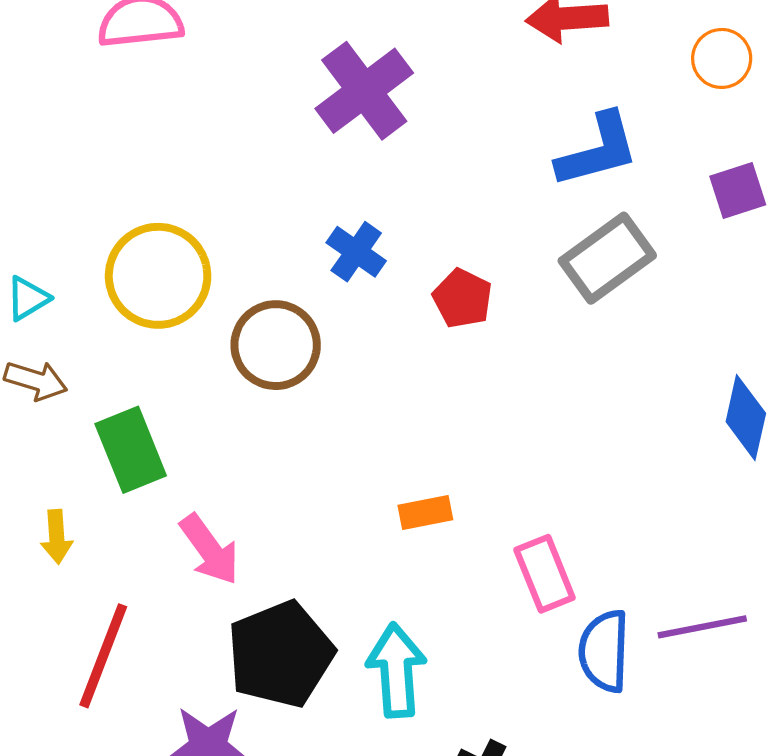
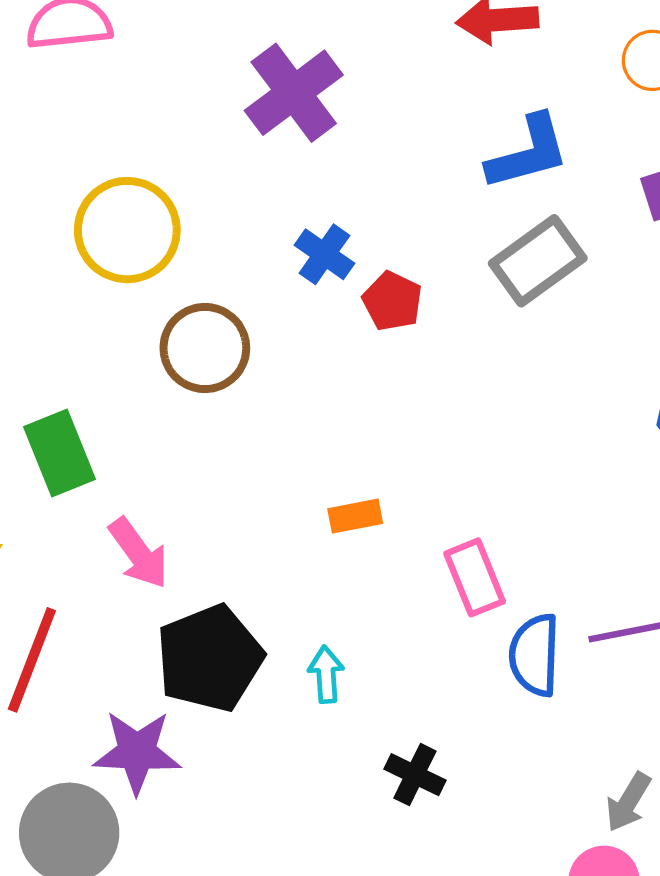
blue cross: (356, 252) -> (324, 254), moved
yellow circle: (158, 276) -> (127, 230), moved
cyan arrow: (396, 670) -> (326, 674), size x0.6

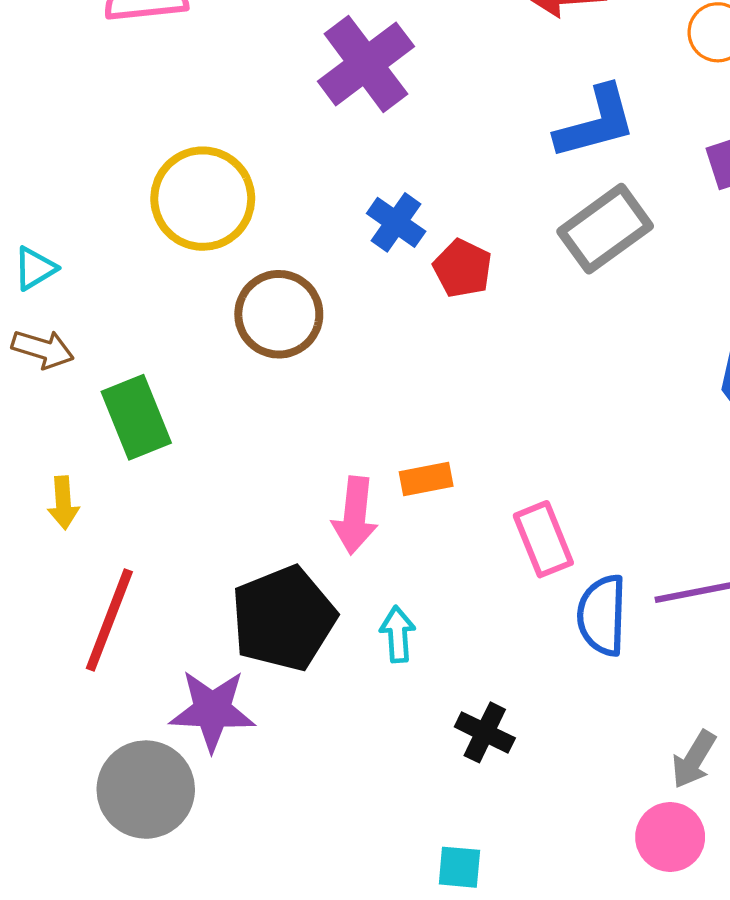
pink arrow: (139, 553) -> (355, 515), moved, turned 42

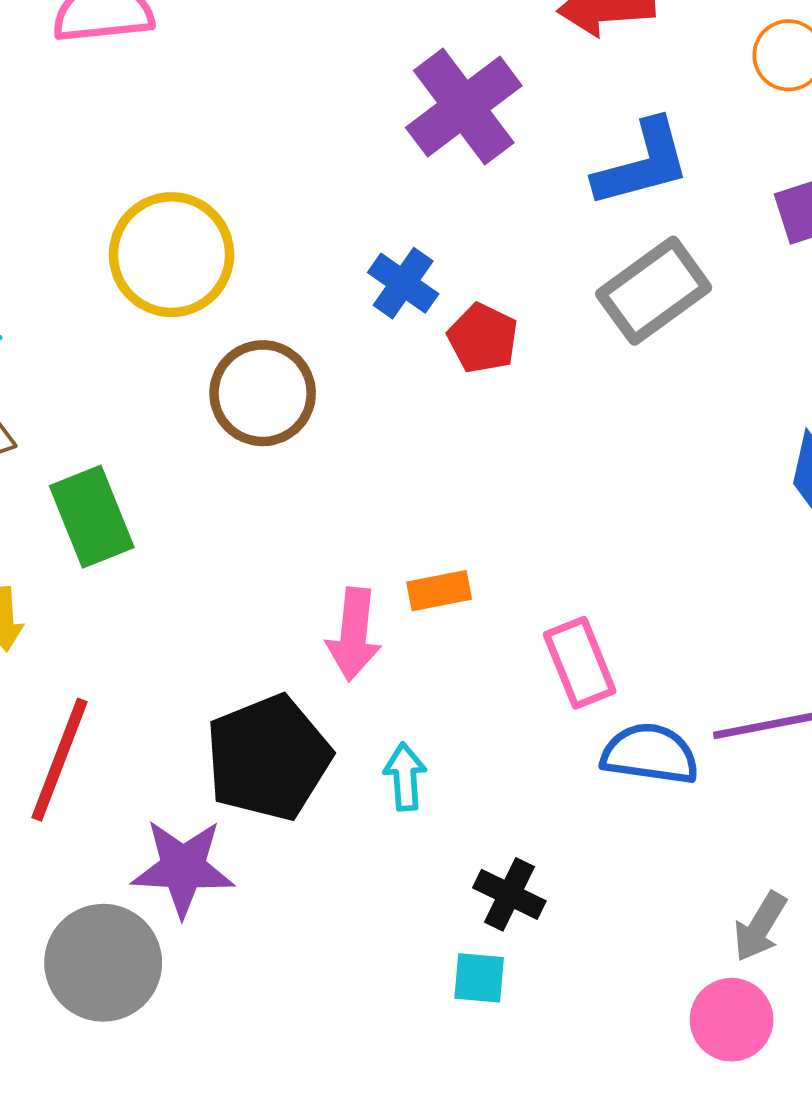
purple cross: (366, 64) -> (464, 107), moved
blue semicircle: (602, 615) -> (650, 754), turned 96
cyan square: (459, 867) -> (479, 978), moved

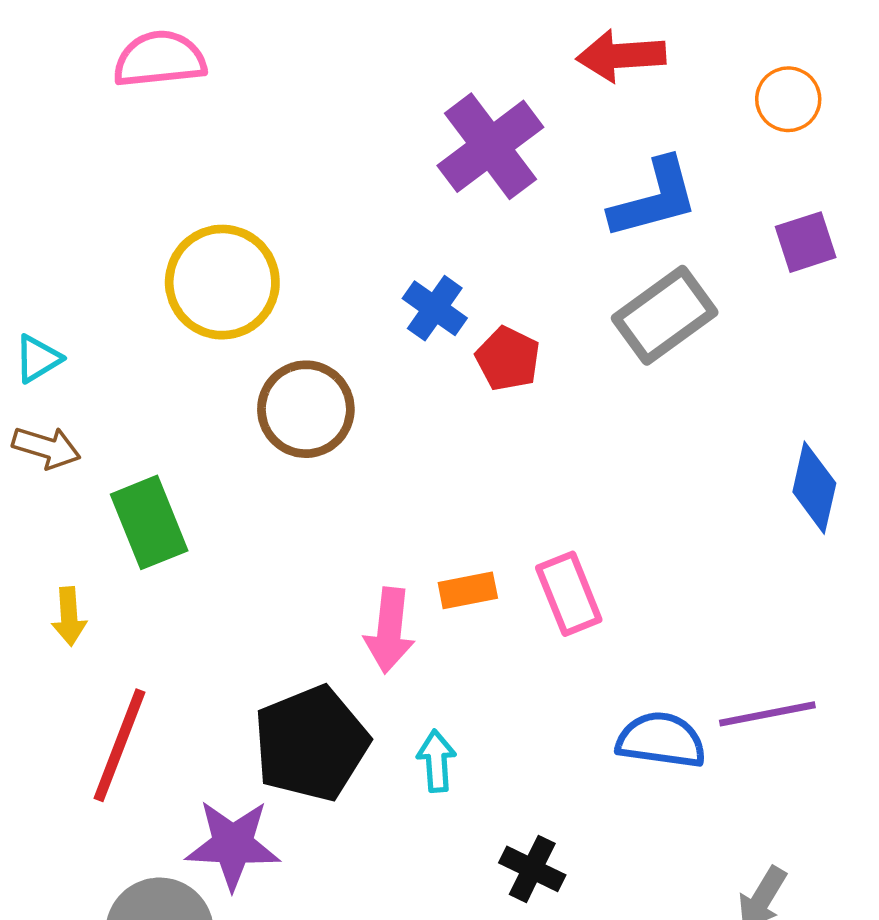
pink rectangle: (580, 663) -> (569, 594), moved

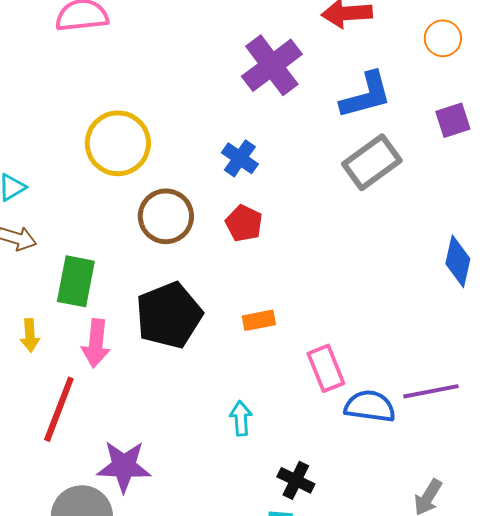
red pentagon: (508, 359) -> (244, 223), moved
green rectangle: (149, 522) -> (76, 281), turned 33
pink rectangle: (569, 594) -> (326, 368), moved
pink arrow: (389, 630) -> (96, 343), moved
black pentagon: (311, 744) -> (169, 315), moved

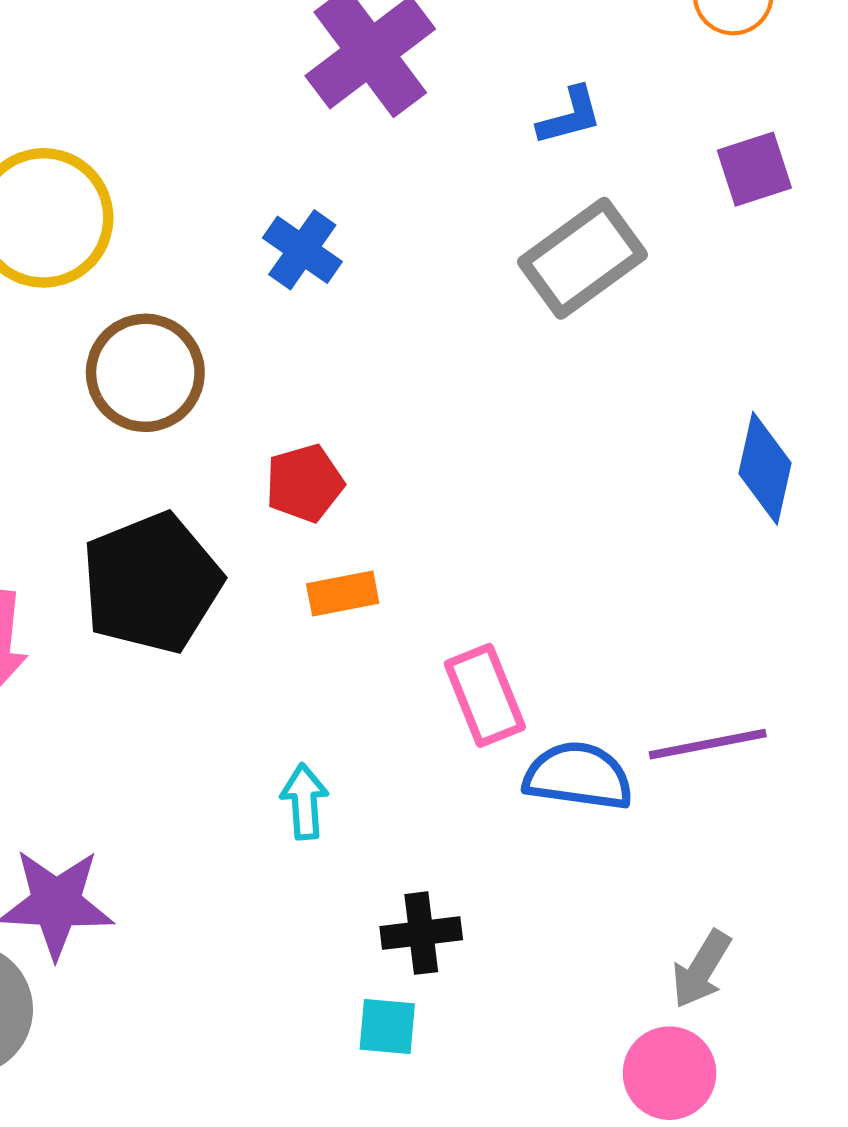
blue L-shape: (366, 95) -> (570, 116), size x0.6
red pentagon: (244, 223) -> (304, 483), moved, turned 30
black cross: (296, 480) -> (421, 933), turned -33

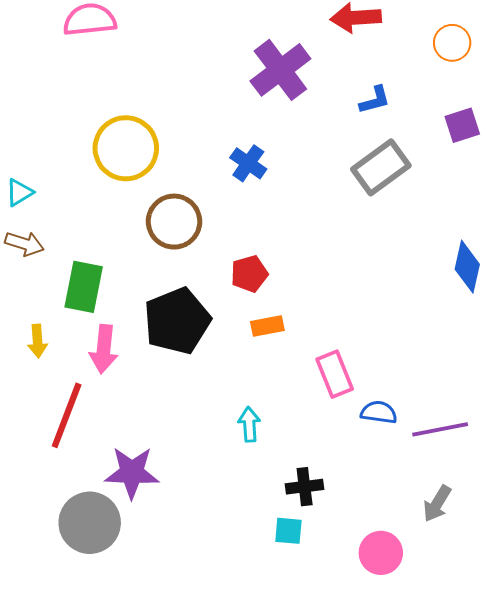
purple line: (708, 744) -> (440, 429), moved
blue semicircle: (578, 776) -> (379, 412), size x0.7
pink circle: (669, 1073) -> (381, 553), moved

